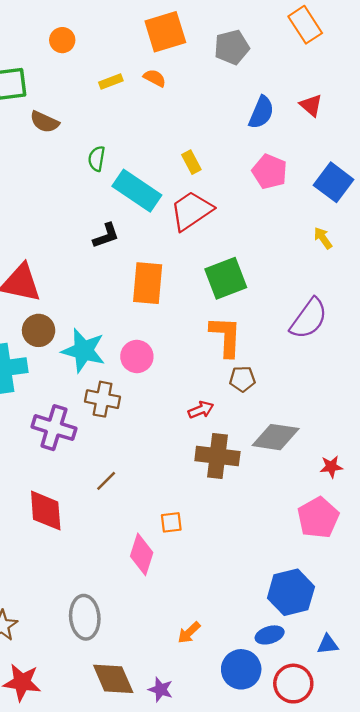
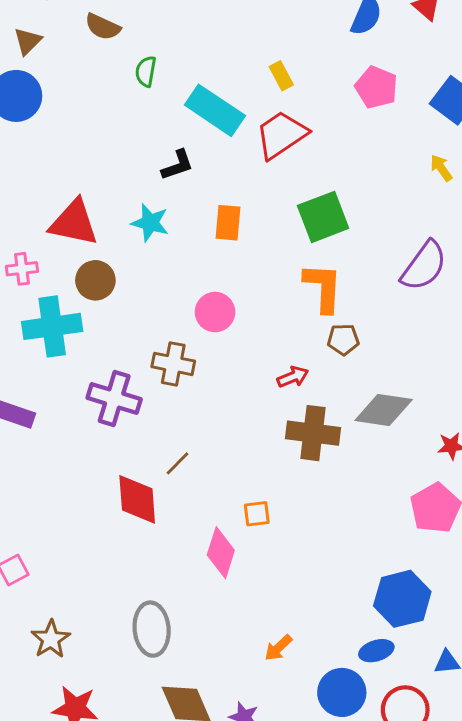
green semicircle: (97, 159) -> (146, 71), moved
orange rectangle: (148, 283) -> (228, 223), size x0.7
cyan star: (84, 351) -> (150, 223), moved, size x0.7
red diamond: (46, 511) -> (137, 499), moved

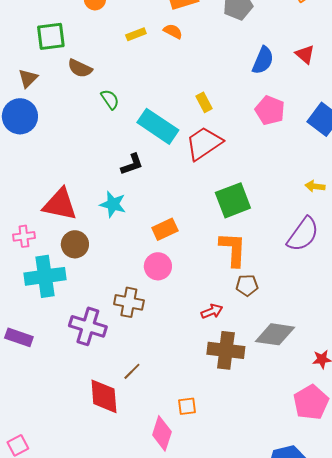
green semicircle: (146, 71) -> (110, 99), turned 135
yellow arrow: (441, 168) -> (315, 186), moved, turned -48
orange rectangle: (228, 223) -> (165, 229), moved, turned 60

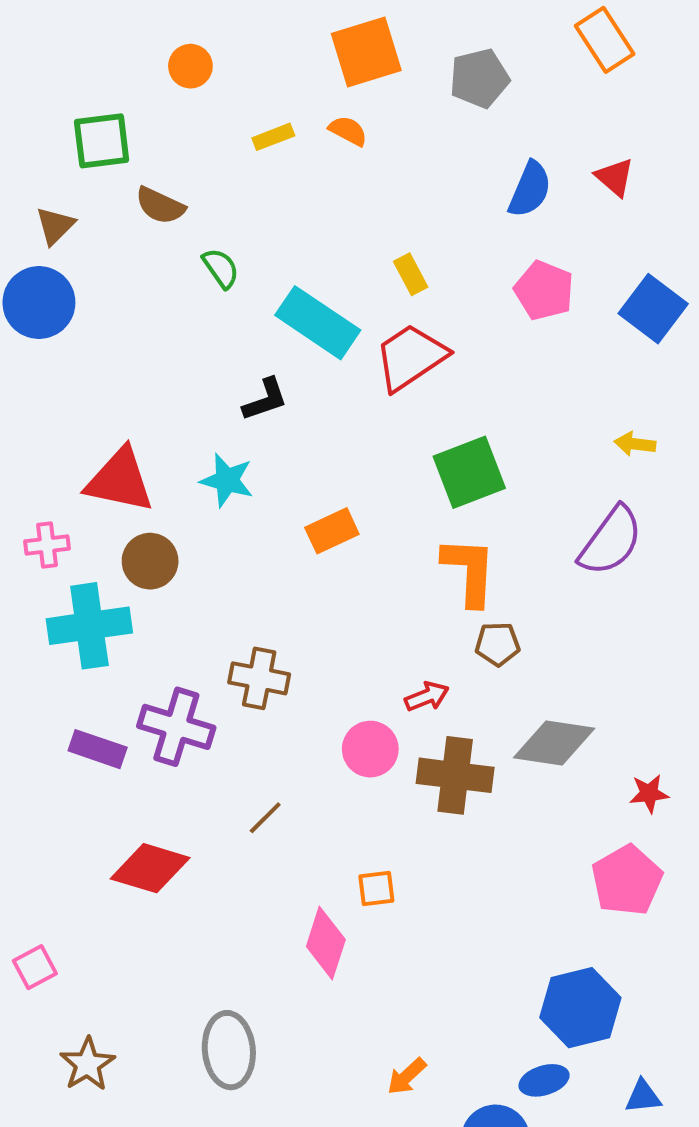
pink circle: (158, 266) -> (370, 749), moved
purple rectangle: (19, 337) -> (98, 749), moved
red diamond: (104, 396) -> (150, 868), moved, turned -69

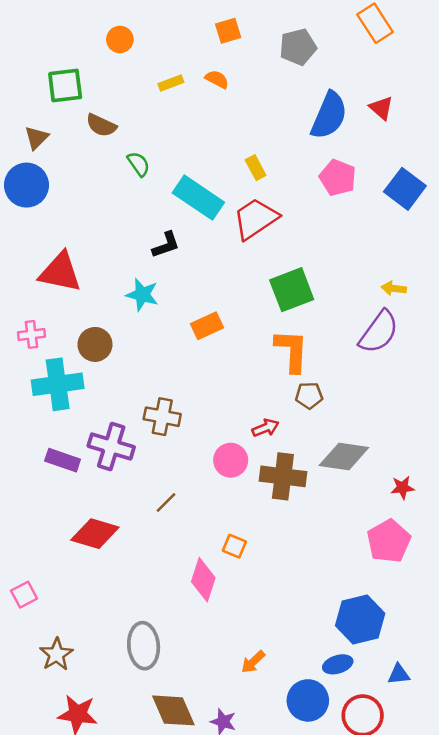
orange square: (366, 52) -> (228, 31), size x0.6
blue semicircle: (530, 189) -> (329, 115), size x1.4
yellow arrow: (635, 444) -> (394, 288), moved
red triangle: (120, 480) -> (60, 272), moved
orange square: (376, 888) -> (234, 546), turned 30

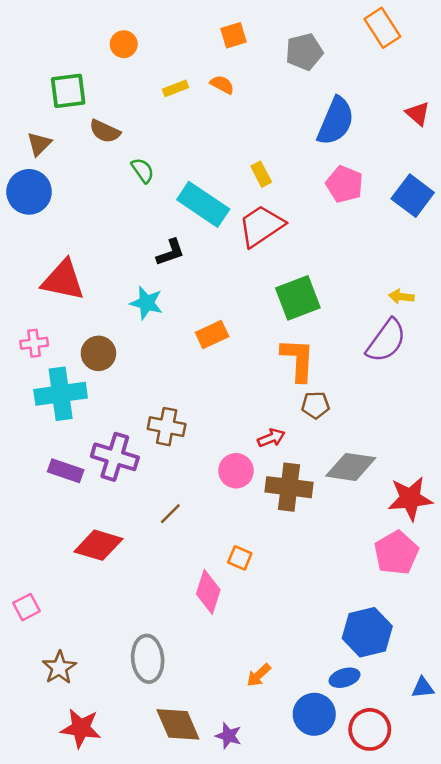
red triangle: (381, 108) -> (418, 114), moved
red star: (402, 488) -> (410, 498), size x1.8
blue triangle: (399, 674) -> (423, 688), moved

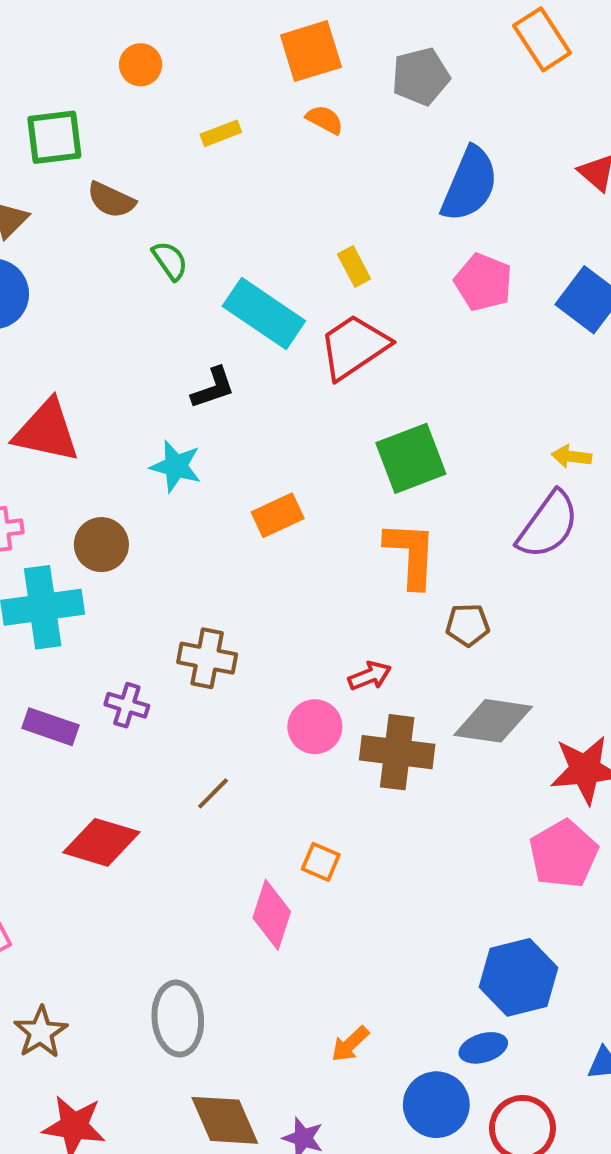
orange square: (233, 35) -> (311, 51), size x1.5
orange semicircle: (222, 85) -> (325, 120), moved
brown pentagon: (316, 405) -> (468, 625), moved
purple cross: (115, 457) -> (127, 705), size x0.6

